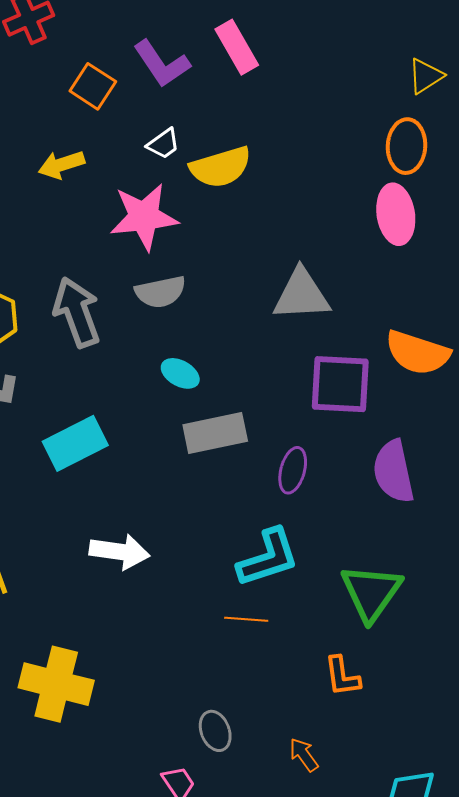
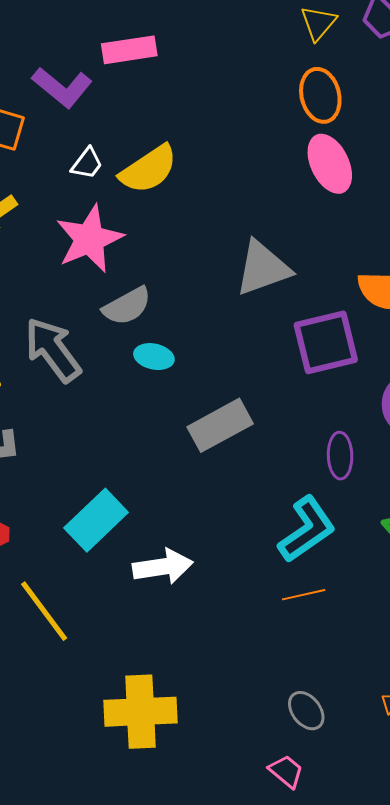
pink rectangle: (237, 47) -> (129, 50), turned -52
cyan ellipse: (180, 373) -> (154, 357), moved
cyan rectangle: (75, 443) -> (96, 520), moved
purple ellipse: (293, 470) -> (340, 456), moved

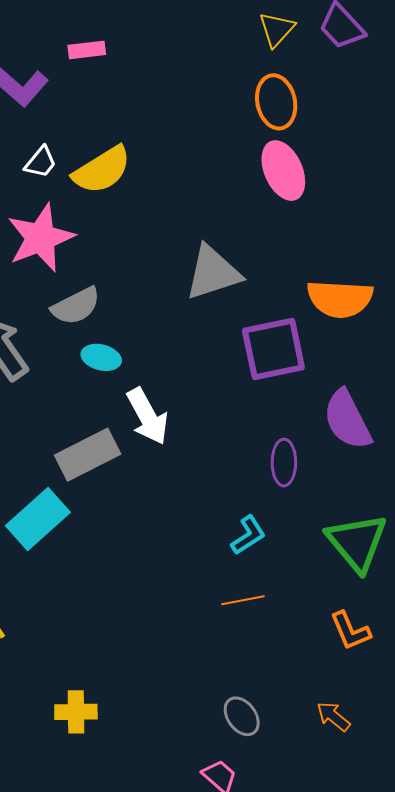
pink rectangle: (129, 50) -> (87, 50), size x0.7
gray rectangle: (220, 425) -> (88, 455), moved
cyan L-shape: (307, 529) -> (248, 535), size x0.6
white arrow: (163, 567) -> (147, 416), moved, turned 68
yellow cross: (140, 712) -> (76, 712), size x0.6

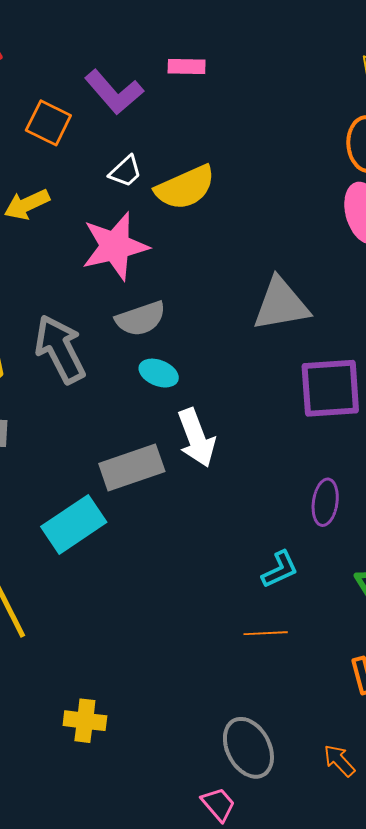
gray ellipse: (242, 716) -> (248, 748), size x1.5

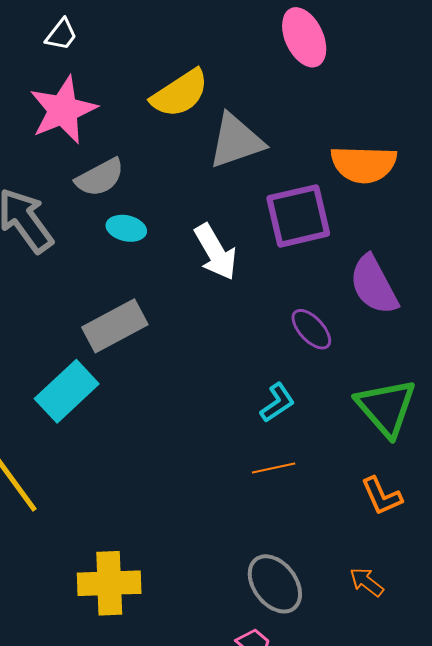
yellow semicircle: (185, 188) -> (180, 93), moved
white arrow: (196, 438) -> (216, 252), moved
purple ellipse: (325, 502) -> (311, 329), turned -42
yellow cross: (85, 721) -> (109, 583), size x1.5

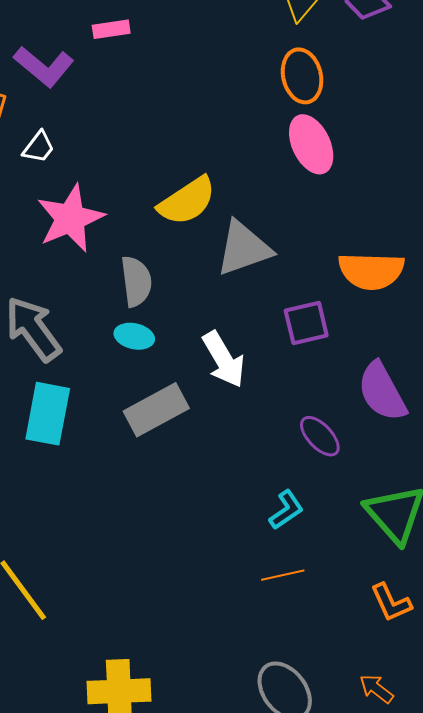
white trapezoid: (61, 34) -> (39, 147), moved
gray semicircle: (100, 177) -> (136, 281), moved, turned -69
purple square: (298, 216) -> (306, 323), size x0.7
gray rectangle: (115, 326) -> (156, 410), moved
cyan rectangle: (67, 391) -> (48, 414), moved, turned -36

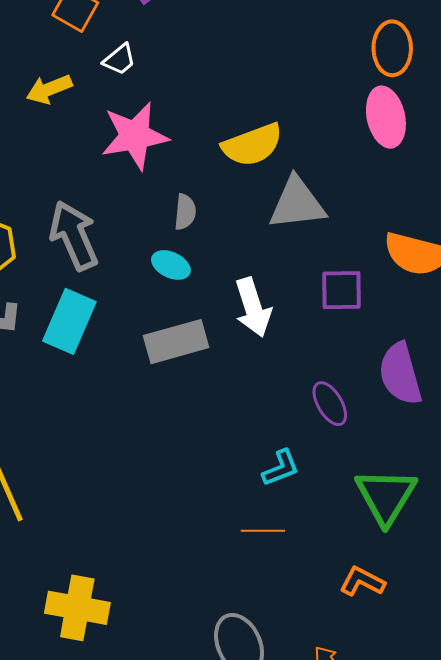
gray semicircle: (136, 281) -> (185, 212), size x0.7
orange L-shape: (391, 603) -> (362, 582), turned 129

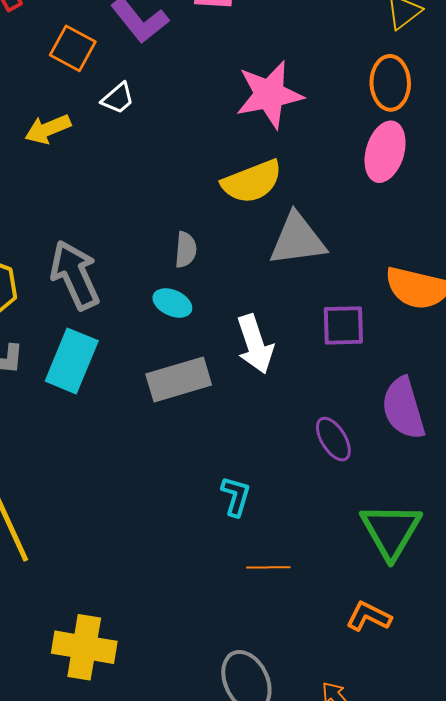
pink ellipse: (386, 117) -> (385, 152), turned 30
pink star: (135, 136) -> (269, 95), moved
cyan L-shape: (281, 468) -> (236, 496), moved, turned -51

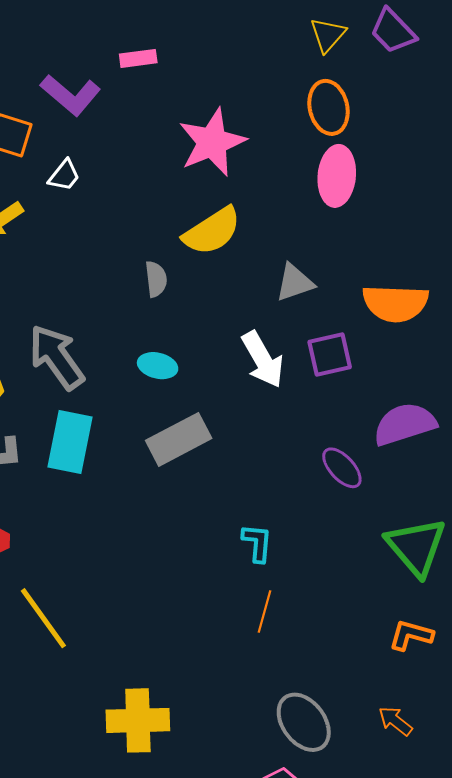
gray triangle: (298, 240) -> (295, 282), moved, size x0.7
gray semicircle: (186, 250) -> (156, 279), moved
white arrow: (255, 344) -> (263, 359), moved
purple semicircle: (403, 408) -> (405, 424), turned 100
orange line: (268, 567) -> (264, 612), moved, turned -63

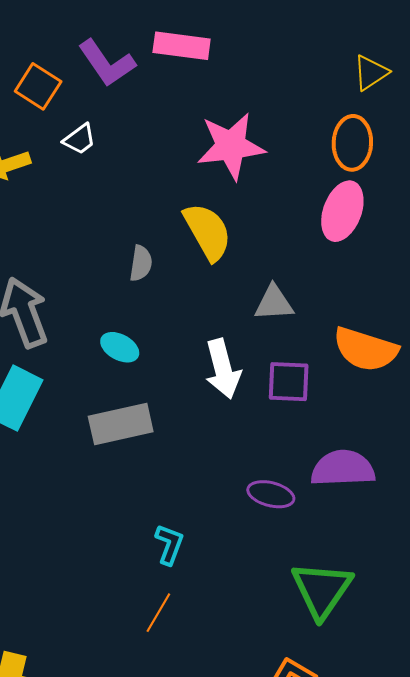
pink rectangle: (138, 58) -> (182, 46), size x1.5
yellow semicircle: (212, 231) -> (208, 232), turned -102
purple ellipse: (342, 468) -> (271, 494), turned -48

